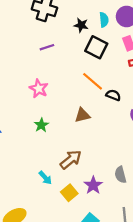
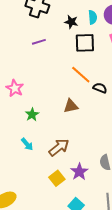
black square: (96, 47) -> (85, 43), turned -30
pink star: (39, 89) -> (15, 88), moved
cyan arrow: (45, 178) -> (27, 144), moved

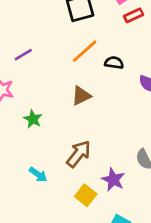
purple line: (39, 42) -> (23, 55), moved
orange line: (81, 75) -> (85, 51), turned -70
cyan arrow: (27, 144) -> (38, 174), moved

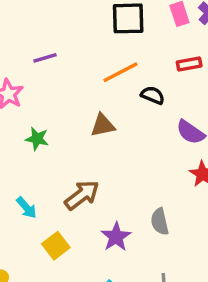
red rectangle: (134, 15) -> (189, 64), moved
green star: (33, 119) -> (37, 139), turned -30
yellow square: (86, 195) -> (56, 246), moved

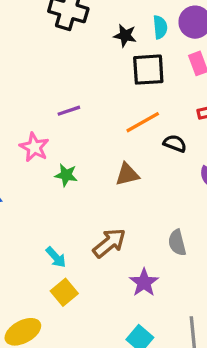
green star: (37, 139) -> (66, 175), moved
gray semicircle: (160, 222) -> (177, 243), moved
yellow square: (56, 246) -> (64, 292), moved

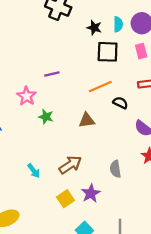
yellow square: (64, 292) -> (65, 199), moved

